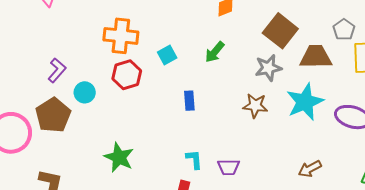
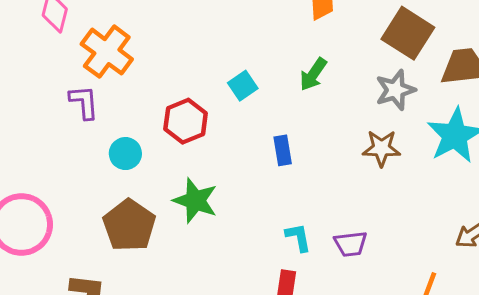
orange cross: (121, 36) -> (107, 52), moved, turned 36
purple L-shape: (57, 70) -> (84, 102), moved, turned -40
brown pentagon: (53, 115) -> (129, 225), moved
green star: (119, 157) -> (195, 201), moved

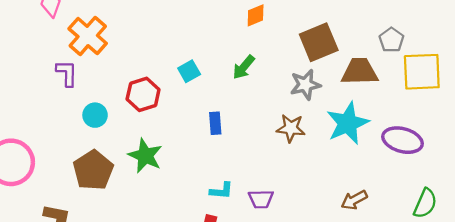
brown square: (408, 33) -> (319, 42), turned 30
cyan L-shape: (298, 237) -> (221, 191), turned 100

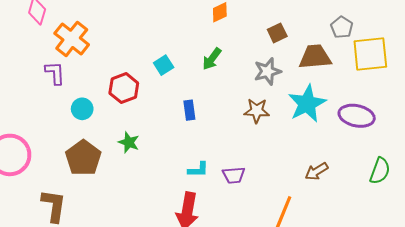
brown square: (319, 42) -> (277, 33), size x0.6
green star: (145, 156) -> (129, 142), size x0.7

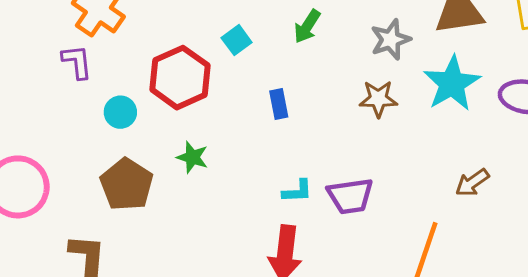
red hexagon: (124, 88) -> (180, 78), size x1.4
purple trapezoid: (234, 175) -> (350, 196), size x1.4

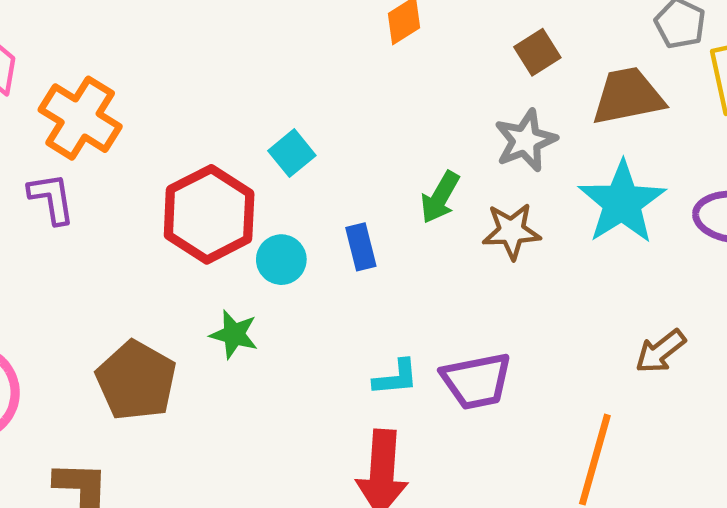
green arrow: (307, 26) -> (440, 197), moved
cyan circle: (120, 112) -> (281, 260), moved

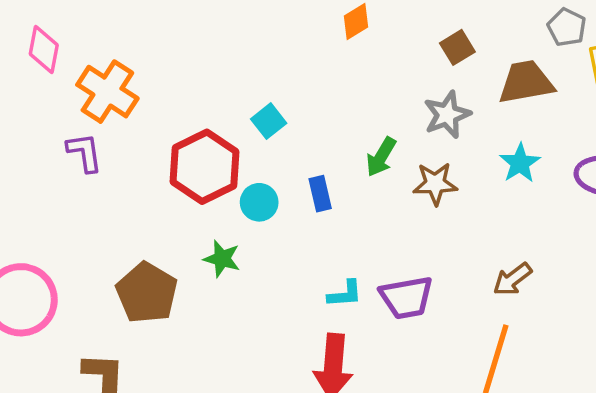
cyan star: (622, 202) -> (520, 163), size x0.6
brown arrow: (660, 351) -> (512, 279), moved

